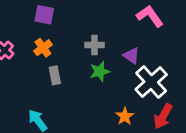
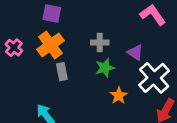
orange cross: (43, 48) -> (51, 45), size x1.5
orange star: (125, 116) -> (119, 96), moved

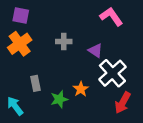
green star: (105, 68) -> (59, 99), moved
gray rectangle: (62, 72) -> (35, 83), moved

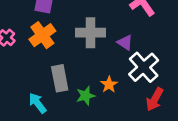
gray cross: (64, 42) -> (91, 33), size x1.6
gray rectangle: (35, 83) -> (60, 78), size x1.5

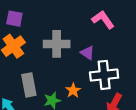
white cross: (144, 67) -> (104, 75), turned 36

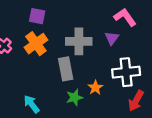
purple triangle: (88, 53) -> (112, 38), moved, turned 32
gray rectangle: (29, 85) -> (66, 69), moved

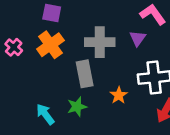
green star: (74, 97) -> (77, 107), moved

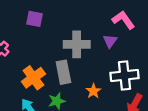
orange cross: (50, 45) -> (33, 78), moved

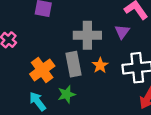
orange star: (93, 91) -> (100, 65), moved

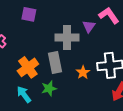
purple triangle: (122, 32) -> (89, 26), moved
orange star: (100, 65) -> (83, 72), moved

